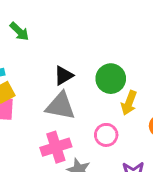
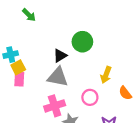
green arrow: (19, 31) -> (29, 15), moved
green circle: (111, 79) -> (82, 42), moved

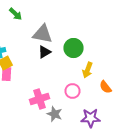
green circle: (82, 42) -> (74, 48), moved
gray triangle: (58, 77) -> (42, 34), moved

